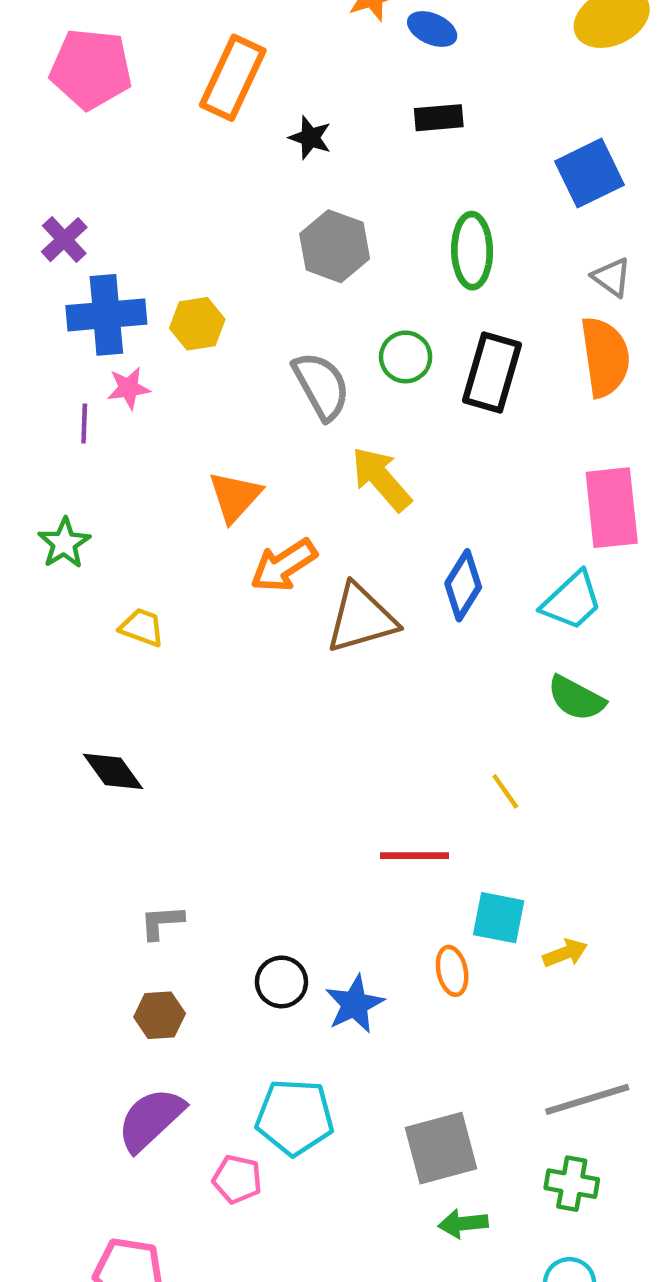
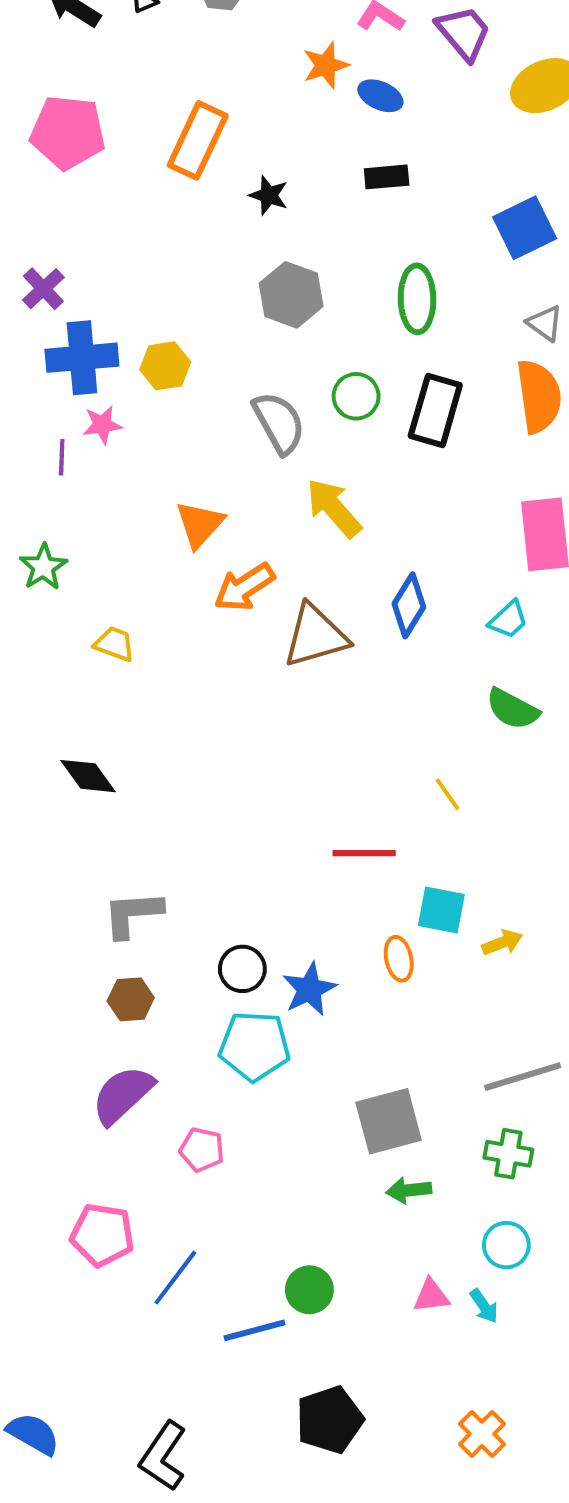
cyan trapezoid: (572, 601) -> (508, 620), size x0.7
gray L-shape: (162, 922) -> (133, 914), size x1.5
cyan pentagon: (295, 1117) -> (255, 1046), moved

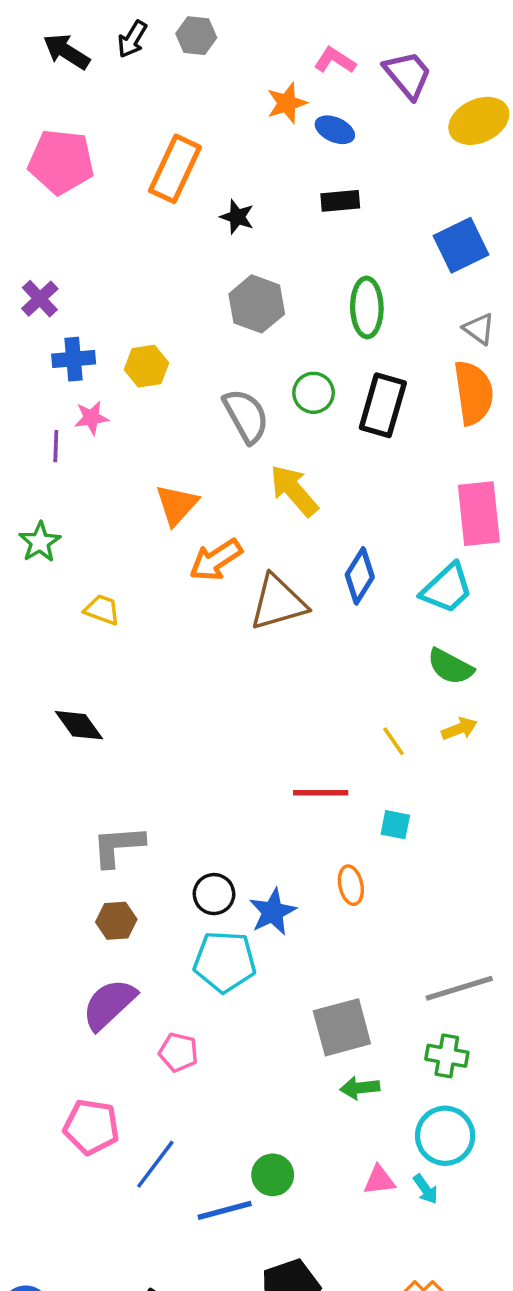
blue cross: (82, 358) -> (74, 359), size x0.7
cyan trapezoid: (508, 620) -> (447, 588), size x1.5
cyan square: (441, 910) -> (395, 825), moved, size x0.7
yellow arrow: (502, 943) -> (459, 729), moved
cyan circle: (506, 1245) -> (445, 1136), size x1.4

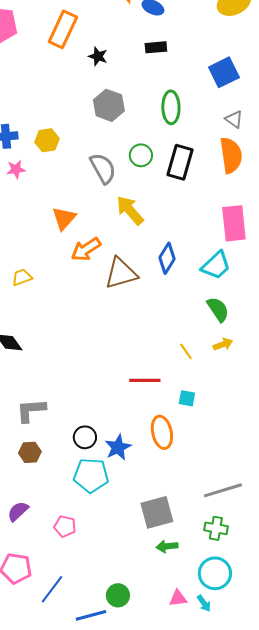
yellow trapezoid: (102, 610) -> (22, 277), turned -40
green semicircle: (450, 667) -> (218, 309), turned -152
orange ellipse: (351, 885) -> (162, 432), size x1.5
purple semicircle: (109, 1004) -> (18, 511), moved, size x0.7

